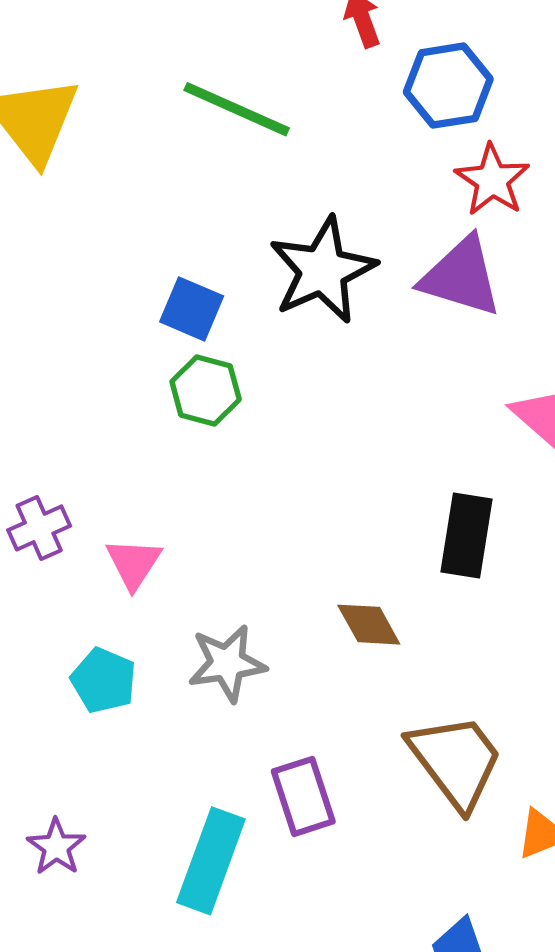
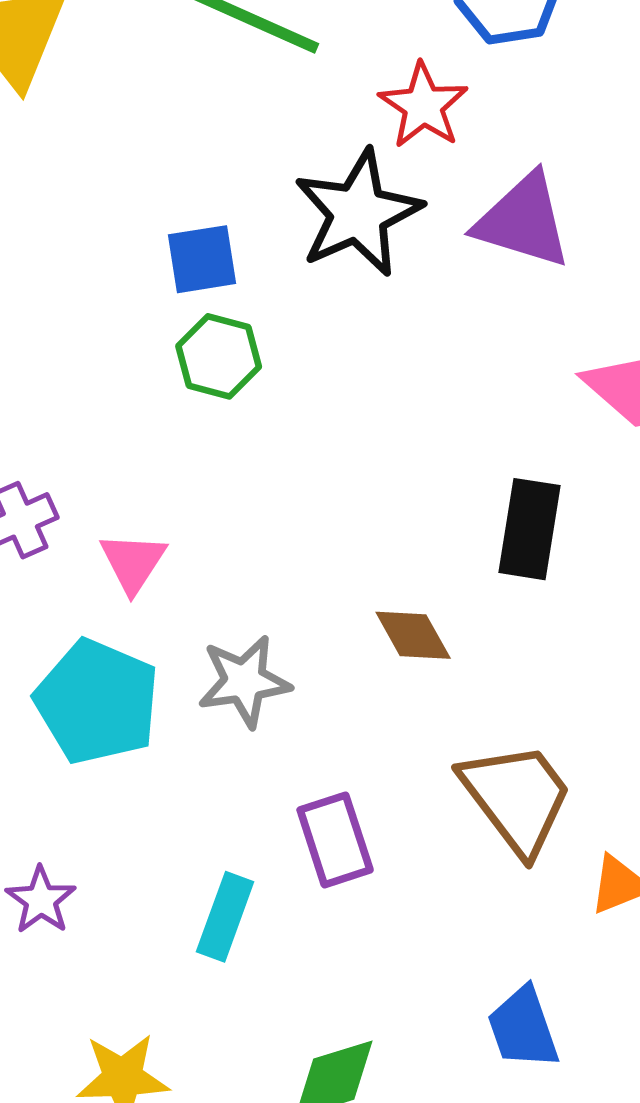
red star: (492, 180) -> (423, 106), moved
blue square: (192, 309) -> (202, 259), turned -32
cyan pentagon: (104, 680) -> (97, 702), size x1.6
cyan rectangle: (211, 861) -> (225, 917), size x0.7

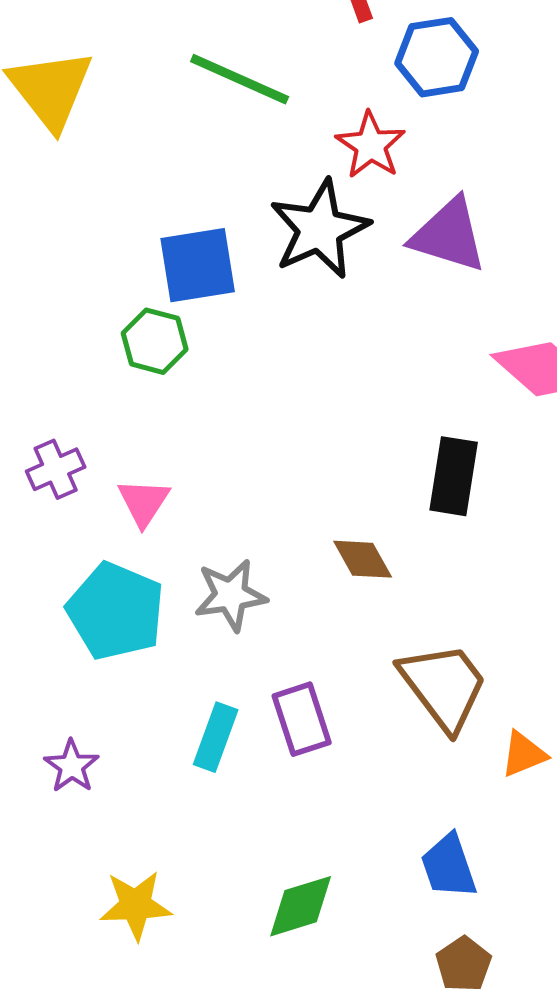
blue square: (202, 259) -> (198, 265), size x1.4
green hexagon: (219, 356) -> (155, 341), moved
cyan rectangle: (225, 917) -> (216, 737), moved

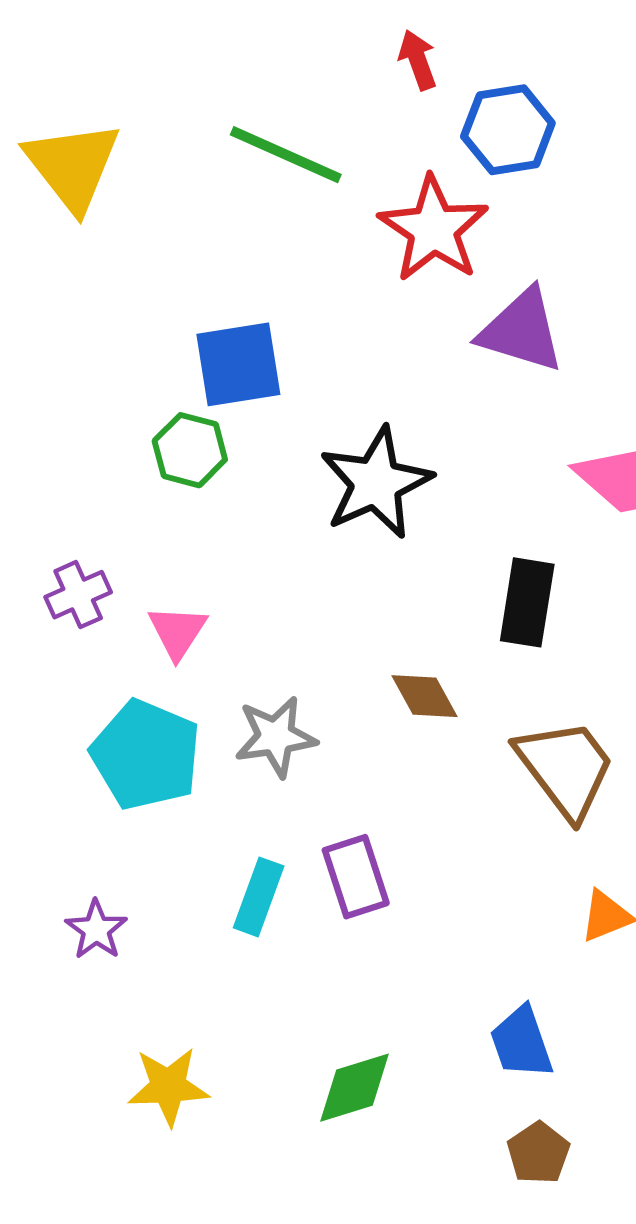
red star: (371, 145) -> (434, 229), size x1.4
black star: (320, 229) -> (376, 483), moved
brown trapezoid: (444, 686) -> (566, 768), moved

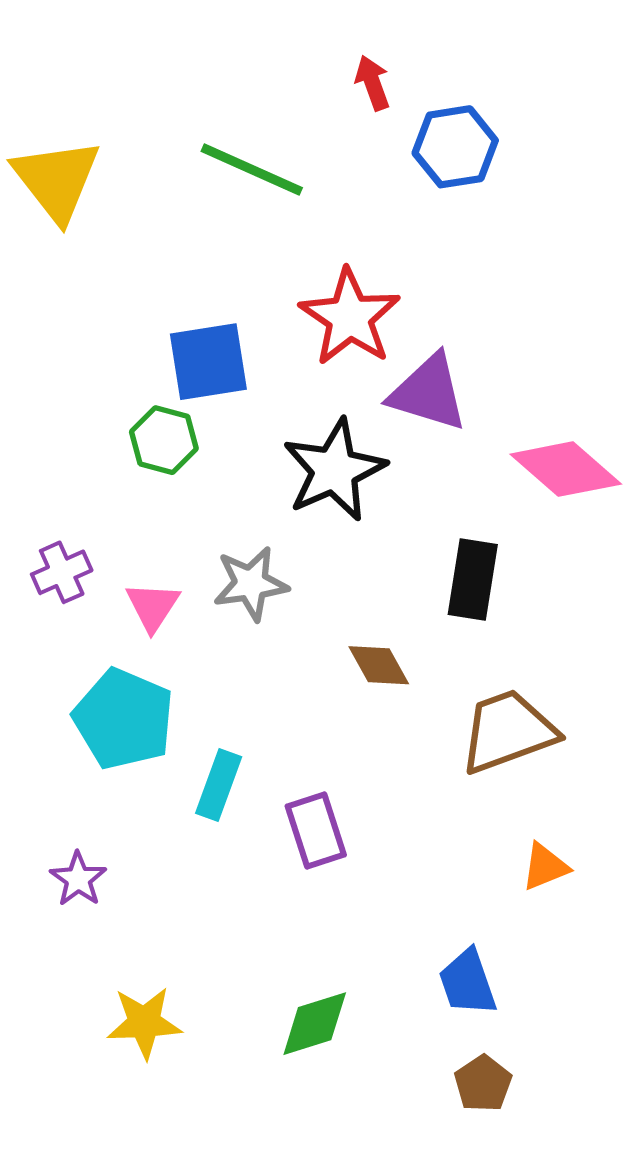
red star: (434, 229) -> (350, 317), moved
purple triangle: (522, 331) -> (428, 393), moved
gray star: (276, 737) -> (251, 584), moved
brown trapezoid: (566, 768) -> (508, 731), turned -73
cyan rectangle: (259, 897) -> (219, 785), moved

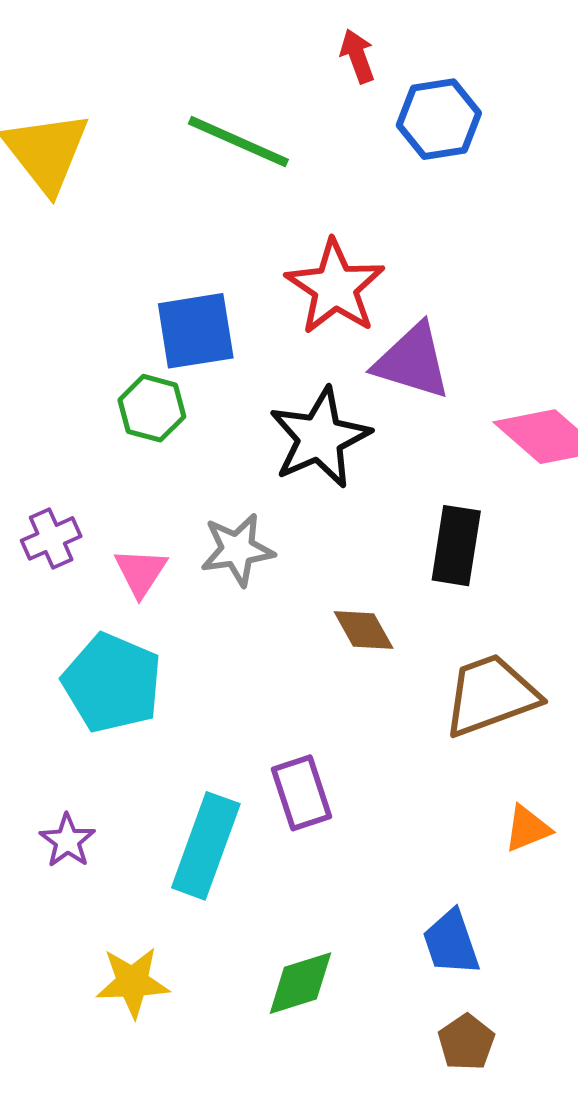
cyan rectangle: (219, 785) -> (206, 846), moved, size x1.5

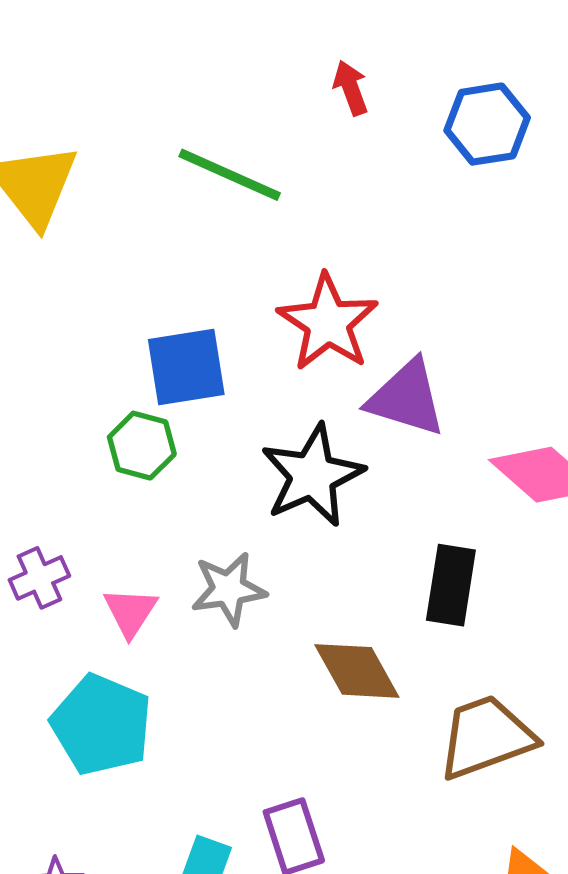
blue hexagon: (439, 119) -> (487, 124), moved
brown diamond: (364, 630) -> (357, 671), size x1.4

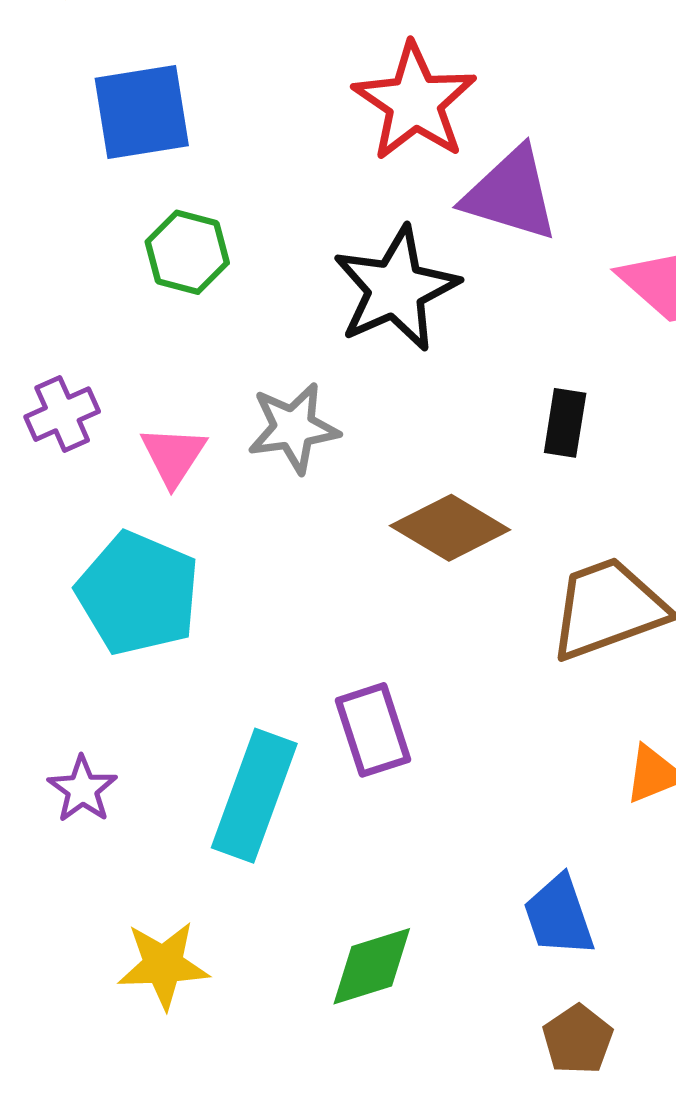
blue square: (186, 367) -> (142, 112), moved
black rectangle: (451, 585) -> (565, 423), size x0.7
brown diamond: (357, 671) -> (450, 528), turned -30

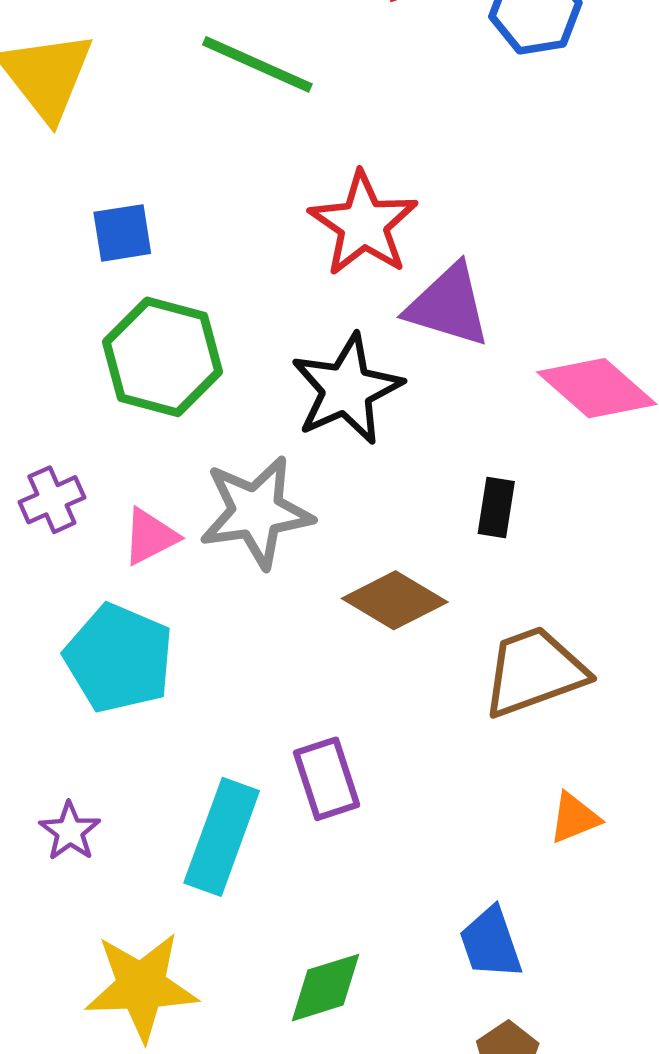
blue square: (142, 112) -> (122, 233), size x0.7
green hexagon: (187, 252) -> (162, 357), size x1.6
gray star: (293, 428) -> (256, 512), size x1.4
pink triangle: (173, 456) -> (150, 537), turned 30
yellow star: (163, 965) -> (141, 986), size x1.4

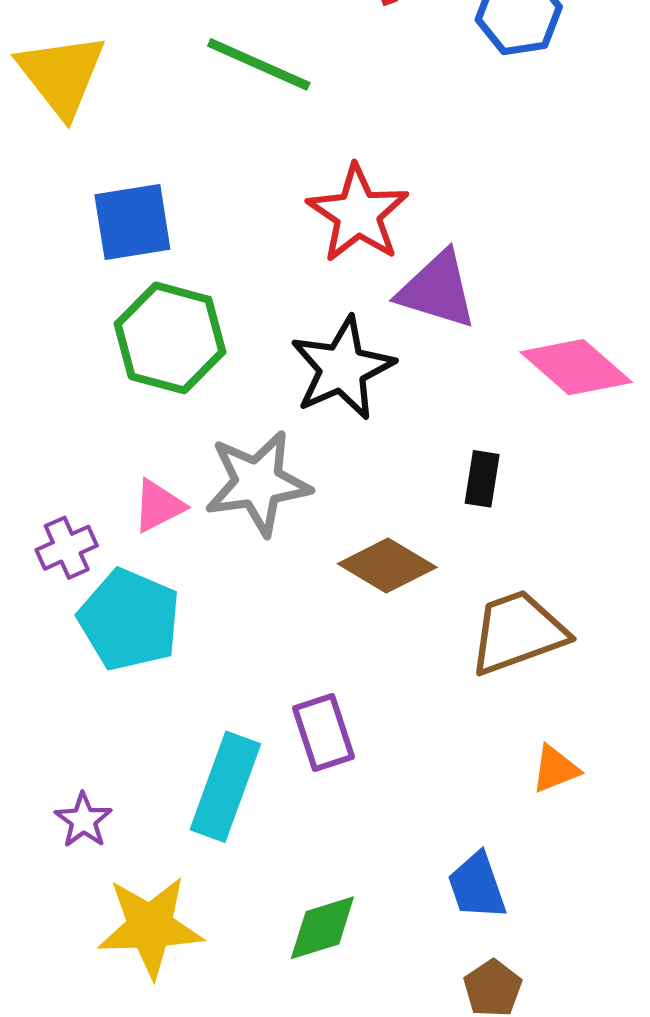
blue square: (122, 233) -> (132, 222), size x1.4
purple cross: (52, 500) -> (67, 548), moved
purple star: (70, 831) -> (83, 820), moved

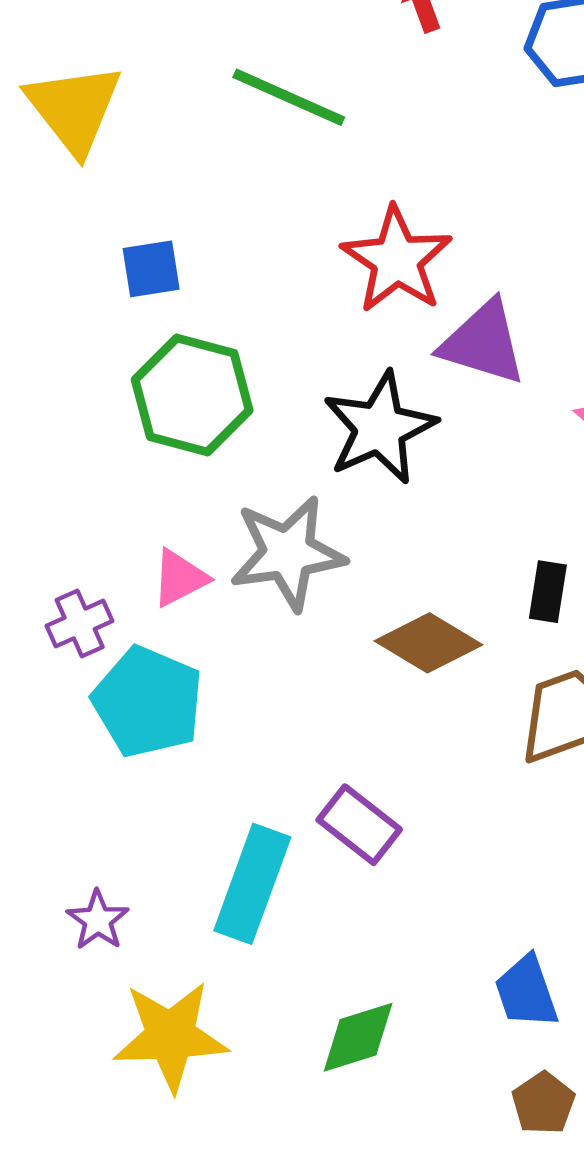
blue square: (132, 222) -> (151, 269), size x0.7
black rectangle: (482, 479) -> (548, 592), moved
purple rectangle: (324, 733) -> (359, 825), turned -34

